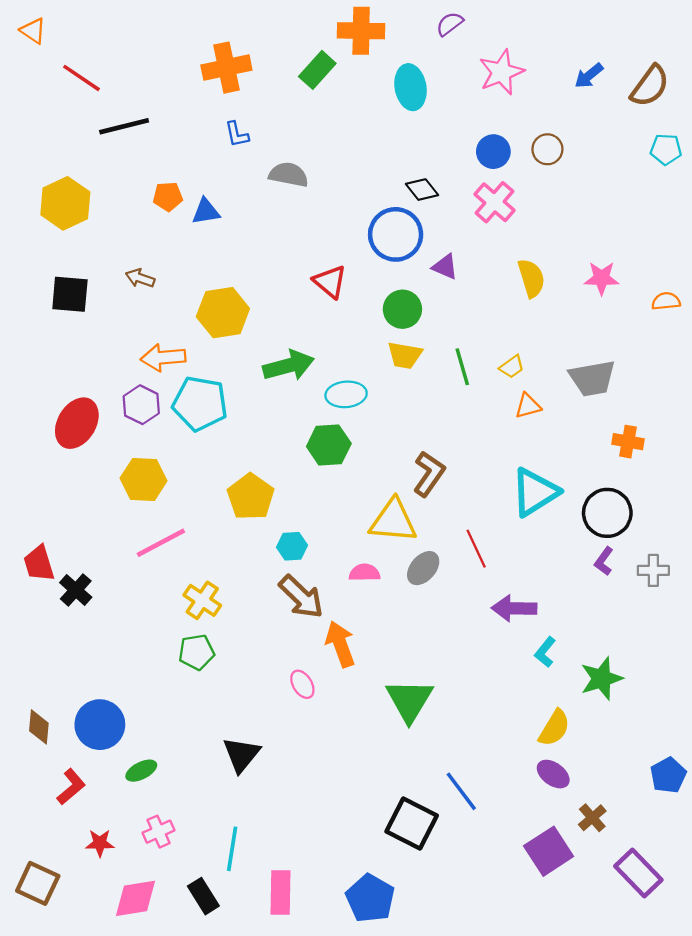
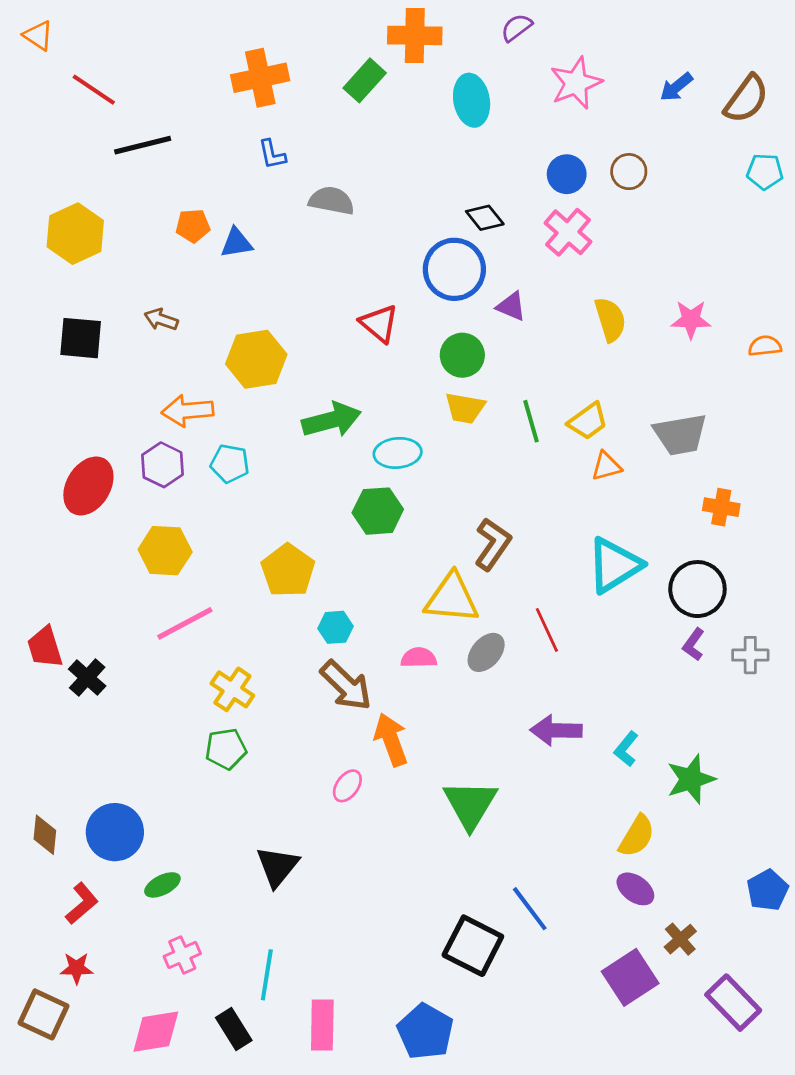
yellow trapezoid: (512, 367) -> (588, 421), size x1.4
cyan pentagon: (200, 404) -> (230, 464), size x0.6
purple arrow: (514, 608) -> (556, 730), moved
pink ellipse: (302, 684) -> (347, 786), turned 68
red star: (100, 843) -> (77, 968), moved

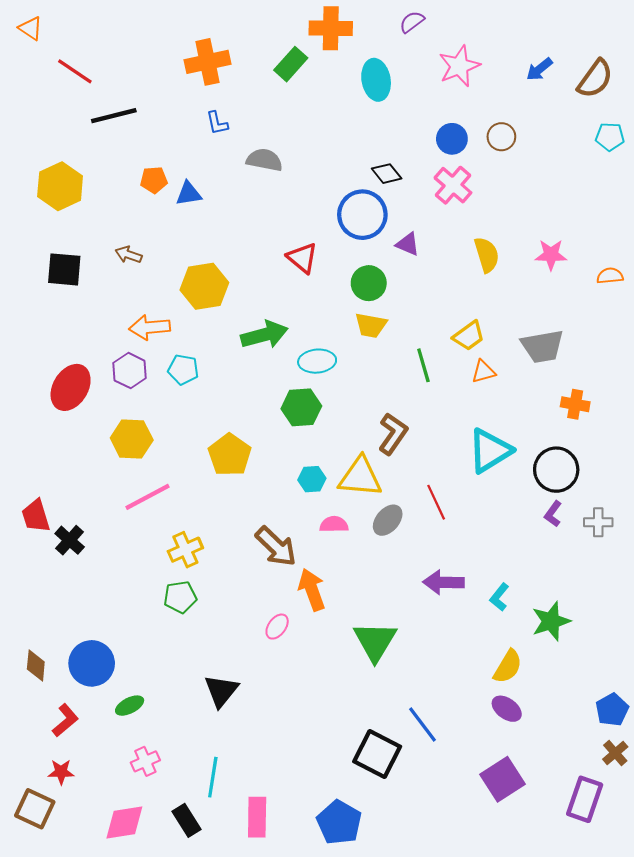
green line: (531, 421) -> (423, 365), moved
cyan hexagon: (336, 627) -> (312, 479), moved
yellow cross: (232, 689) -> (185, 550), turned 32
brown cross: (680, 939) -> (615, 753), moved
purple rectangle: (733, 1003) -> (585, 799), turned 63

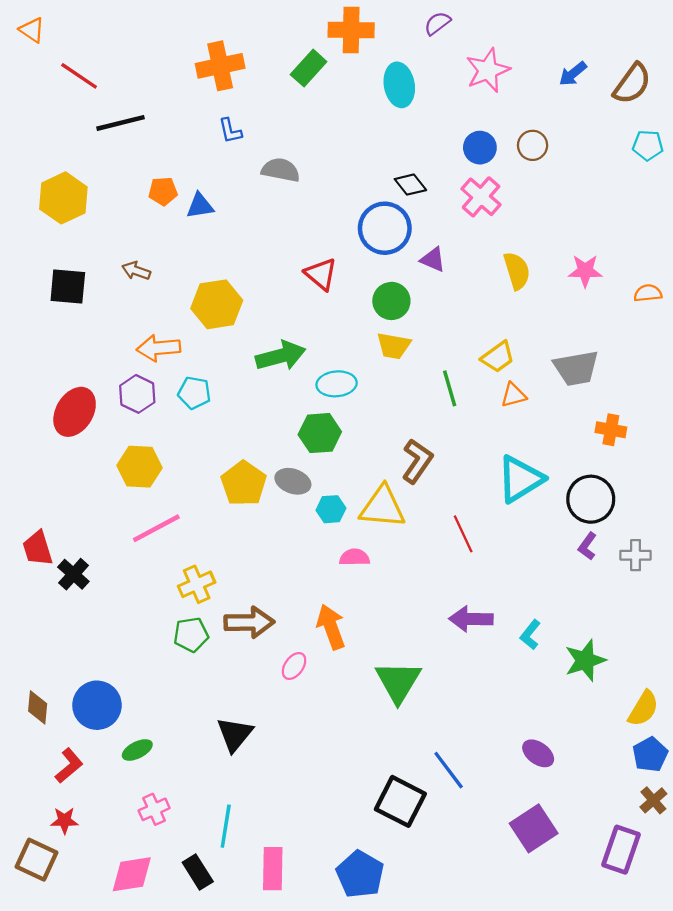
gray ellipse: (388, 520) -> (293, 481), moved, turned 68
brown arrow: (276, 546) -> (249, 622), moved, turned -45
yellow semicircle: (508, 667) -> (643, 709), moved

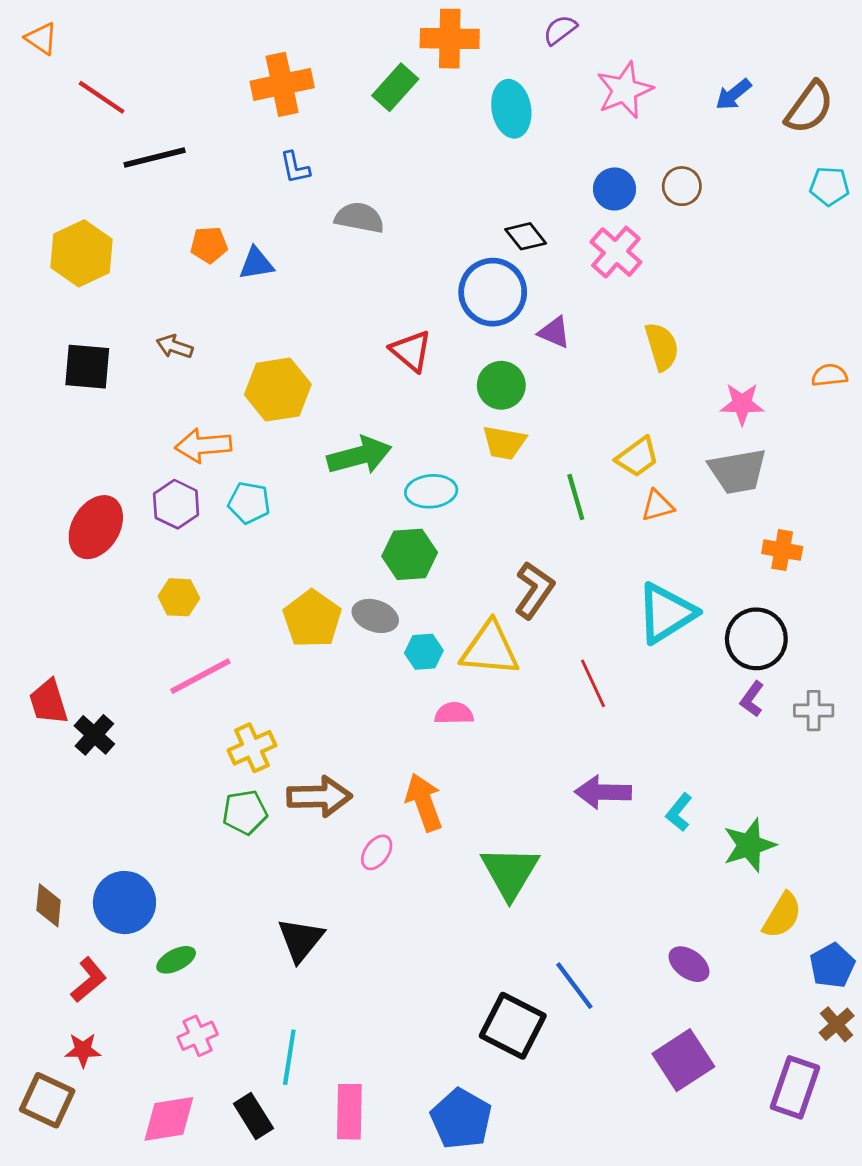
pink star: (585, 271) -> (742, 404), moved
yellow hexagon: (140, 467) -> (179, 597), size x0.7
yellow semicircle: (643, 709) -> (782, 915), moved

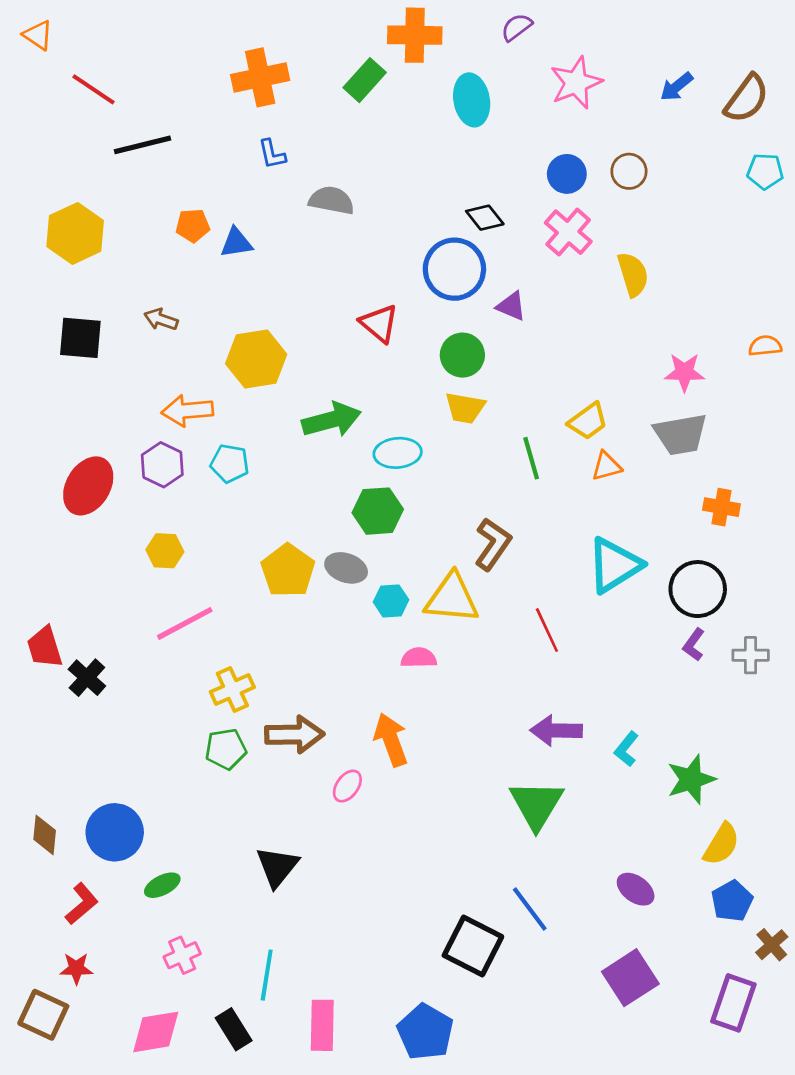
yellow semicircle: (662, 347) -> (633, 274), moved
green triangle: (510, 872) -> (536, 805), moved
blue pentagon: (832, 966) -> (732, 901), moved

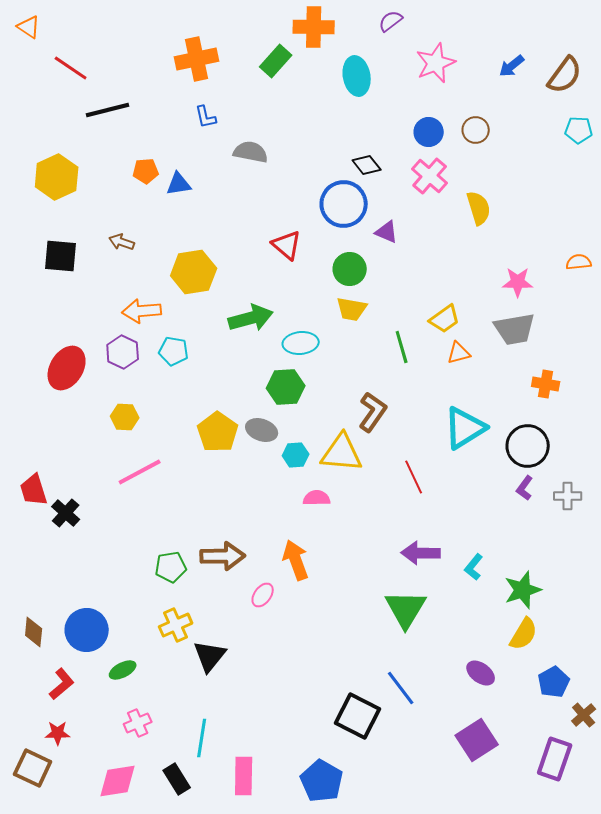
yellow cross: (232, 690) -> (176, 625), moved
yellow semicircle: (721, 844) -> (524, 634), moved

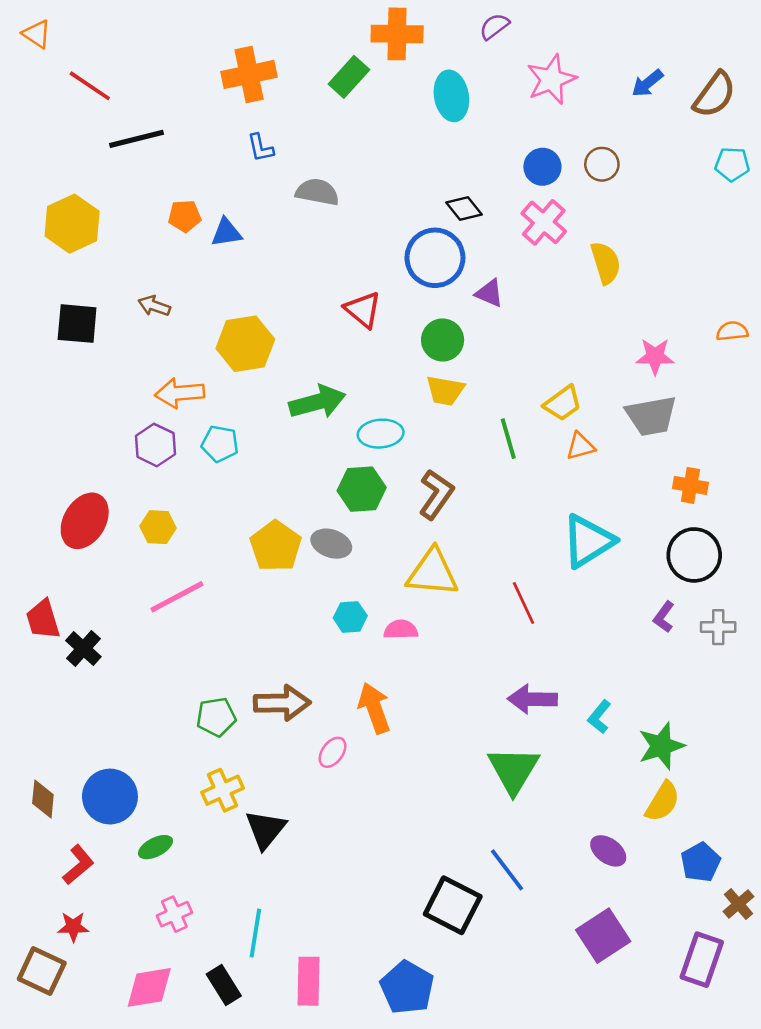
red ellipse: (67, 368) -> (85, 521), moved
brown L-shape: (373, 412) -> (436, 494), moved
black circle: (528, 446) -> (694, 555), moved
cyan hexagon: (296, 455) -> (350, 617), moved

